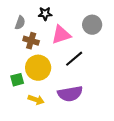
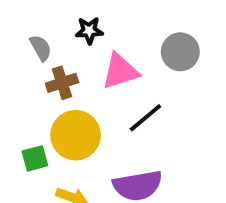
gray semicircle: (20, 23) -> (41, 48), turned -48
brown cross: (31, 41) -> (62, 83), turned -35

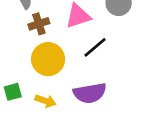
green square: (35, 158) -> (13, 92), moved

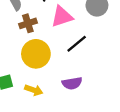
purple semicircle: (90, 93) -> (72, 83), size x0.7

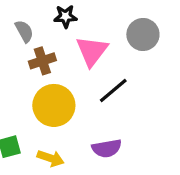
pink triangle: (62, 17) -> (92, 51), turned -35

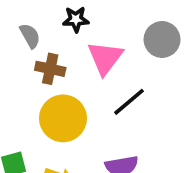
brown cross: (42, 61) -> (50, 69), turned 30

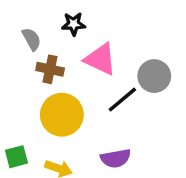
gray circle: (162, 39) -> (154, 76), moved
pink triangle: (105, 58) -> (100, 59), turned -42

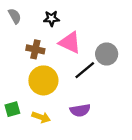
gray semicircle: (32, 39) -> (15, 16), moved

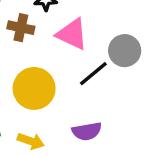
brown cross: (35, 49) -> (21, 28), moved

